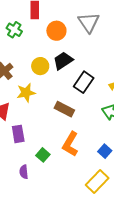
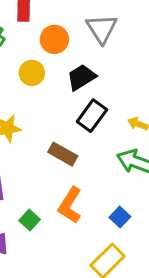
black trapezoid: (63, 61) -> (81, 77), moved
yellow circle: (40, 66) -> (32, 73), moved

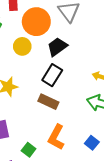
orange circle: (54, 39) -> (36, 22), size x1.4
black rectangle: (92, 116) -> (52, 75), moved

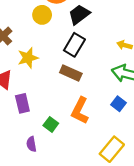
blue square: (92, 143) -> (118, 104), moved

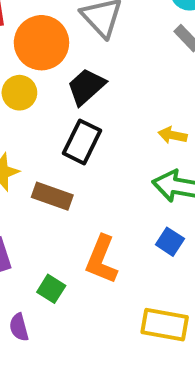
brown rectangle: (71, 73) -> (52, 196), moved
yellow rectangle: (112, 149) -> (165, 325), turned 65

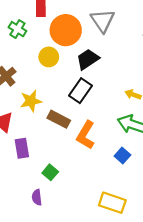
orange L-shape: (102, 260) -> (86, 135), moved
purple semicircle: (19, 327) -> (37, 197), moved

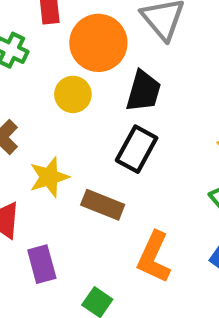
black trapezoid: (88, 59) -> (143, 91), turned 145
orange L-shape: (86, 135) -> (154, 257), moved

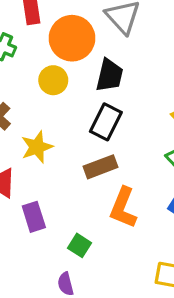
brown rectangle: (103, 205) -> (100, 167), moved, turned -40

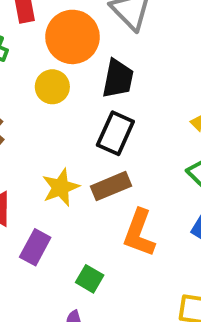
yellow star: (37, 147) -> (61, 187), moved
purple rectangle: (34, 217) -> (35, 247), turned 48

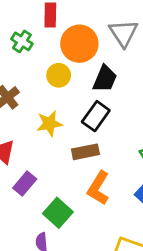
yellow star: (61, 187) -> (49, 124), moved
green square: (90, 279) -> (58, 213), size x1.5

